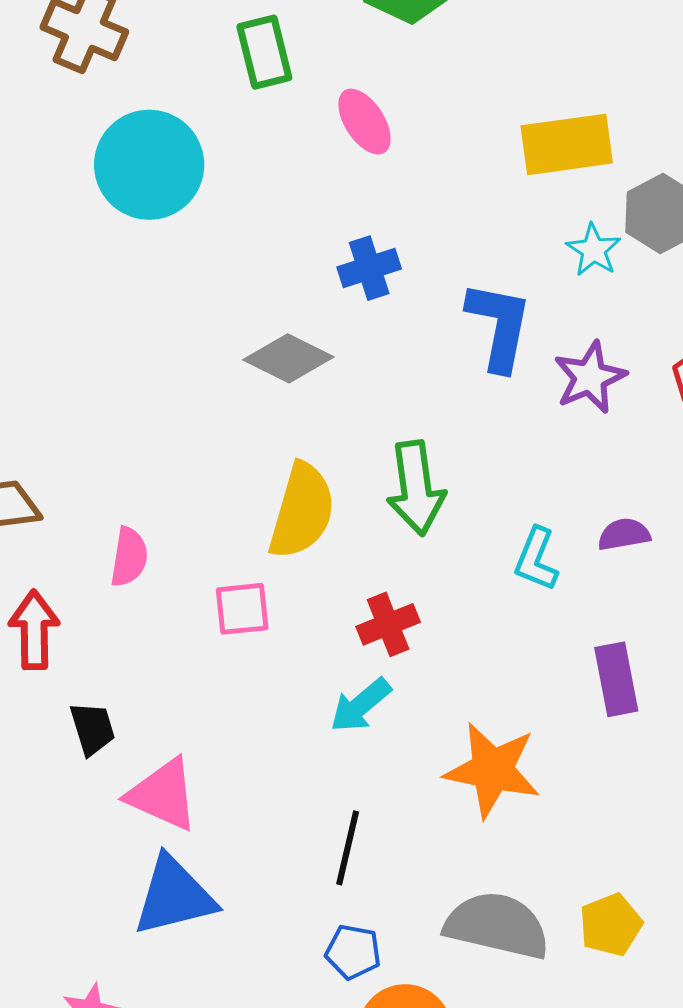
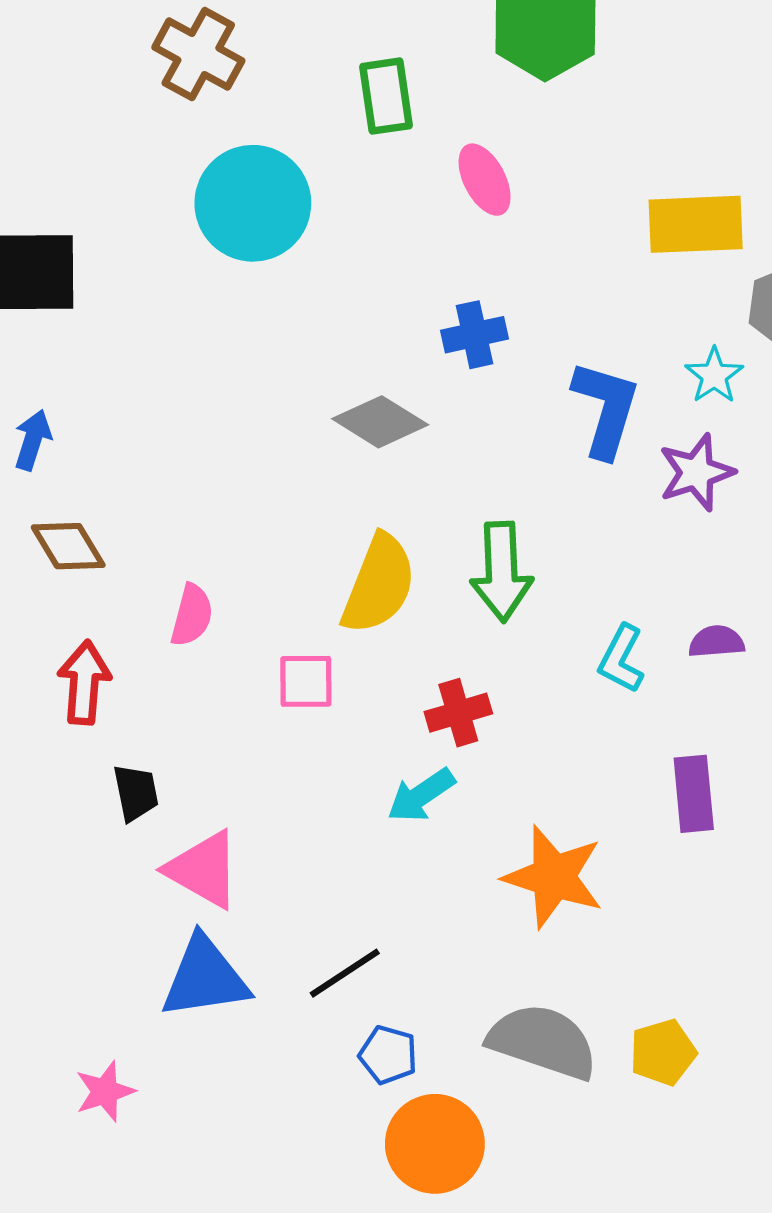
cyan star: (594, 250) -> (714, 375), moved
black line: (348, 848) -> (345, 973), moved, turned 38

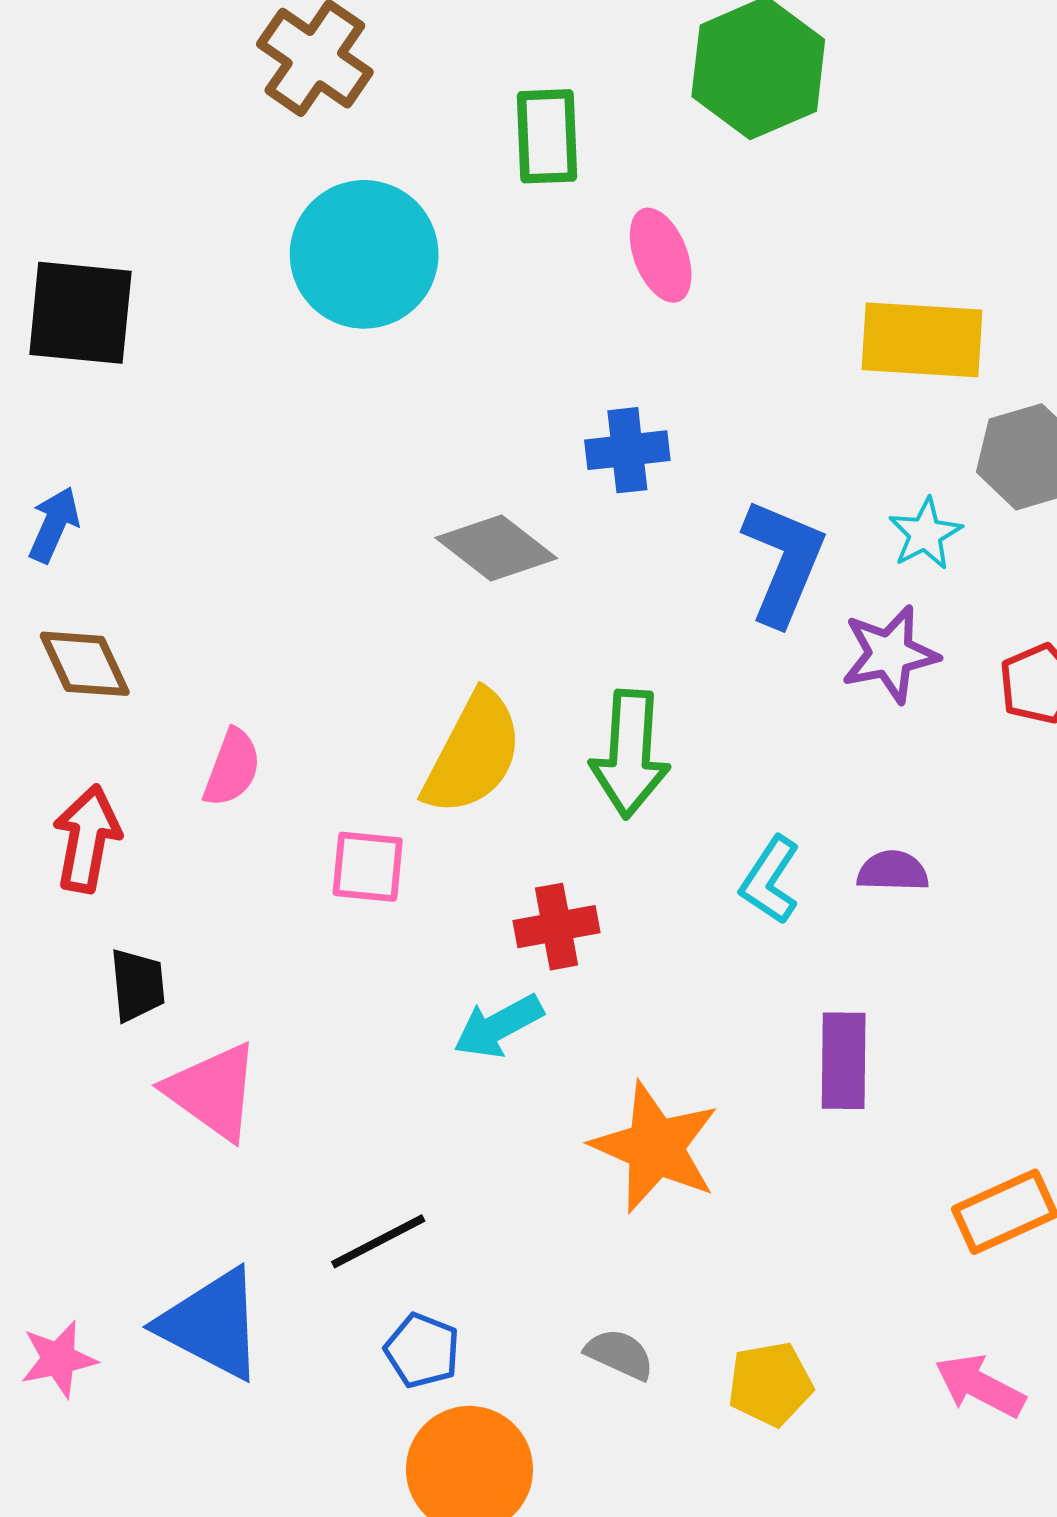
blue triangle: (205, 978) -> (212, 1324), moved, turned 30
gray semicircle: (543, 1041) -> (620, 1354), size x0.5

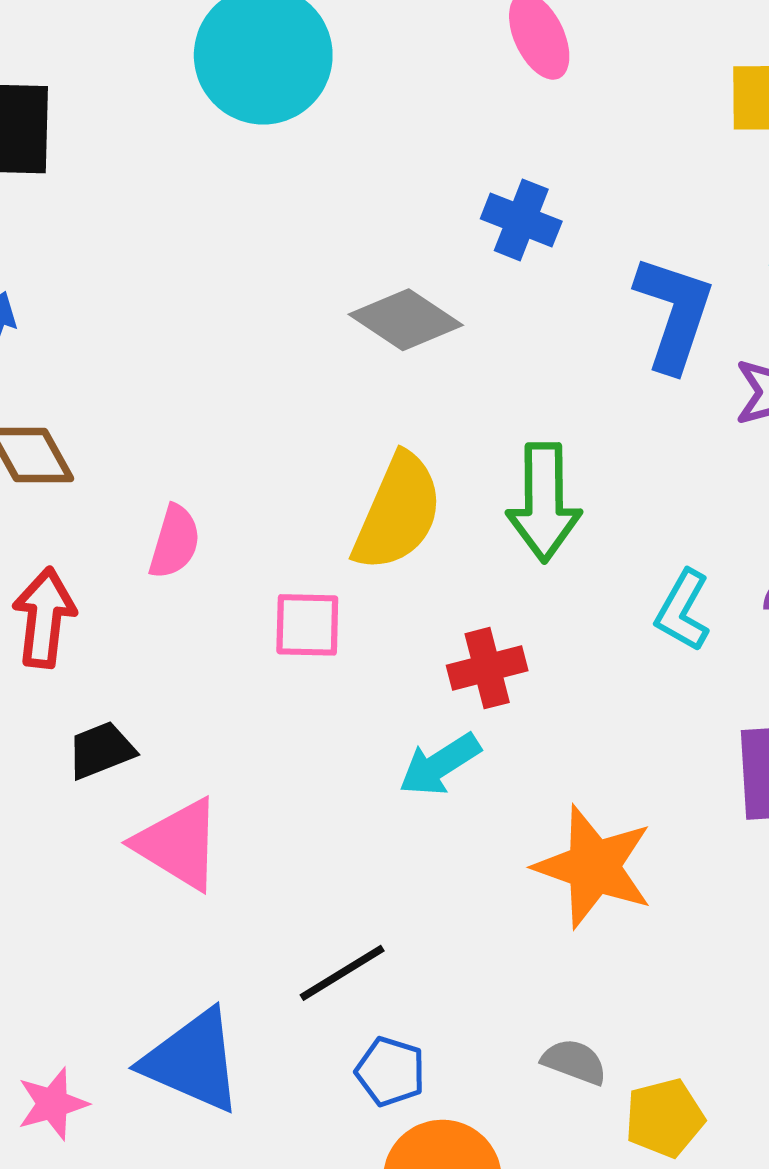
blue cross: (627, 450) -> (521, 220), turned 32
black trapezoid: (137, 985) -> (101, 750), turned -102
yellow pentagon: (770, 1384) -> (665, 1118), moved

